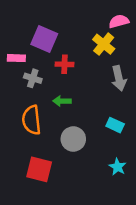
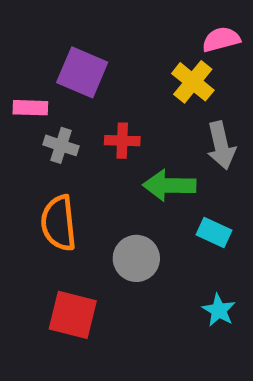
red cross: (64, 64) -> (122, 141), moved
green arrow: (62, 101) -> (169, 185), moved, size x1.5

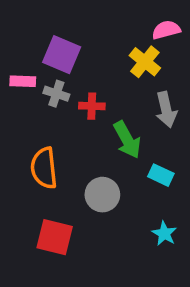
gray cross: (61, 145) -> (56, 94), moved
green arrow: (169, 185) -> (127, 140), turned -120

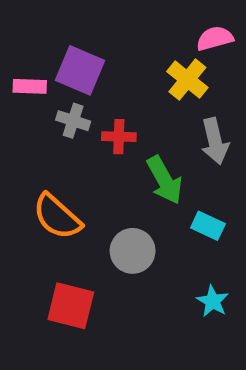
pink rectangle: (23, 81) -> (30, 86), moved
orange semicircle: (44, 168) -> (57, 217), turned -42

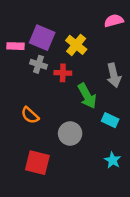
yellow cross: (187, 80) -> (76, 45), moved
orange semicircle: (57, 217) -> (30, 115), size x0.7

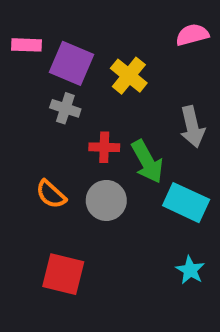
pink rectangle: (15, 46) -> (26, 45), moved
red cross: (63, 73) -> (104, 147), moved
cyan rectangle: (110, 120) -> (186, 203), size x1.5
gray circle: (70, 134) -> (106, 200), moved

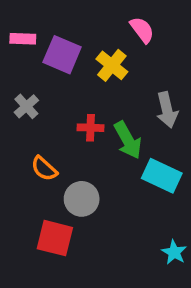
pink semicircle: (192, 35) -> (142, 30), moved, turned 68
gray cross: (65, 108) -> (26, 106), moved, turned 30
gray circle: (106, 200) -> (82, 199), moved
cyan star: (190, 270) -> (174, 252), moved

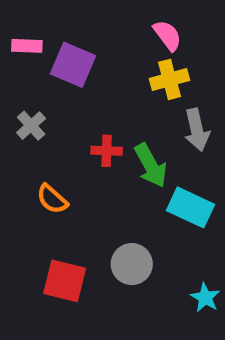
yellow cross: (112, 65) -> (170, 79), moved, turned 36
gray circle: (82, 199) -> (132, 264), moved

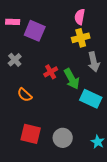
pink semicircle: (167, 35) -> (80, 17), turned -133
red cross: (107, 151) -> (51, 72), turned -32
gray circle: (132, 264) -> (63, 138), moved

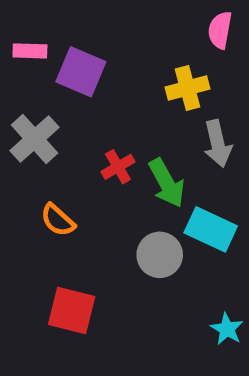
pink semicircle: (80, 17) -> (220, 30), moved
gray cross: (15, 60) -> (35, 139), size x1.5
gray circle: (63, 138) -> (160, 255), moved

